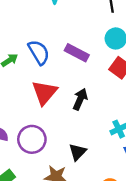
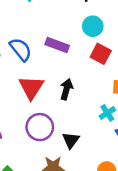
purple circle: (32, 139) -> (40, 127), moved

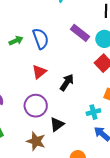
purple rectangle: (57, 45) -> (80, 33), moved
red triangle: (31, 87) -> (39, 72), size x0.7

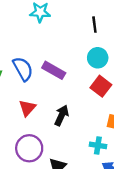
purple rectangle: (80, 33) -> (54, 70), moved
cyan cross: (93, 112) -> (98, 145), turned 32

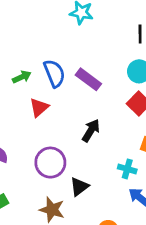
red triangle: (27, 108) -> (39, 107), moved

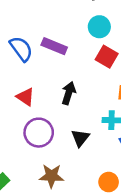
red triangle: (39, 107) -> (26, 97), moved, turned -30
black triangle: (79, 187) -> (80, 138), moved

